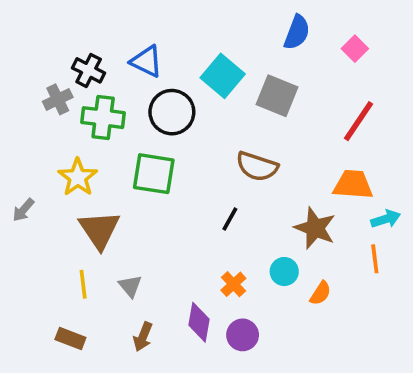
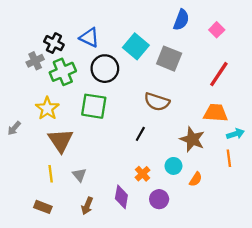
green cross: (103, 118) -> (63, 72), turned -30
purple circle: (243, 335) -> (159, 199), moved

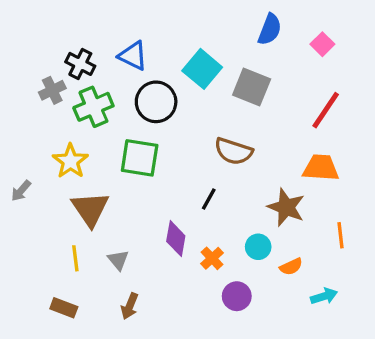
cyan arrow: (235, 134) -> (324, 296), moved
orange semicircle: (196, 179) -> (291, 267), turned 32
purple diamond: (121, 197) -> (176, 239), moved

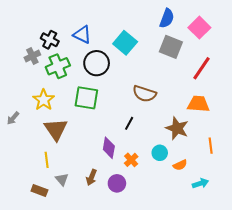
pink square: (322, 44) -> (199, 28), size x1.5
gray square: (252, 87) -> (171, 47), moved
gray triangle: (118, 260) -> (62, 179), moved
purple circle: (237, 296) -> (117, 183), moved
brown arrow: (130, 306) -> (91, 177), moved

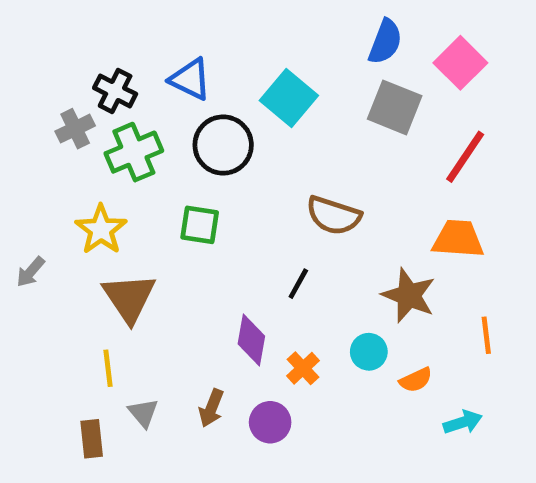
green square: (86, 98) -> (200, 225), size x0.7
brown rectangle: (39, 190) -> (92, 439), turned 63

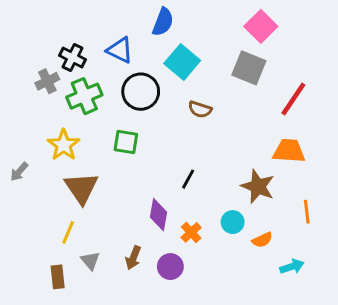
blue semicircle: (385, 42) -> (163, 22), moved
pink square: (460, 63) -> (261, 26), moved
brown semicircle: (334, 215) -> (200, 109), moved, size x0.7
yellow line: (108, 368) -> (68, 232), turned 30

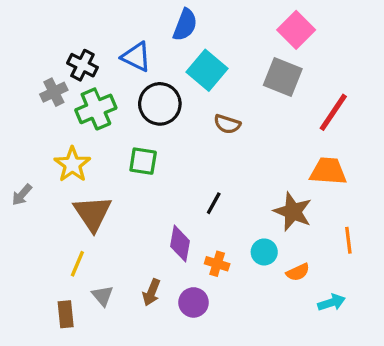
orange cross: (191, 232) -> (217, 264), turned -30

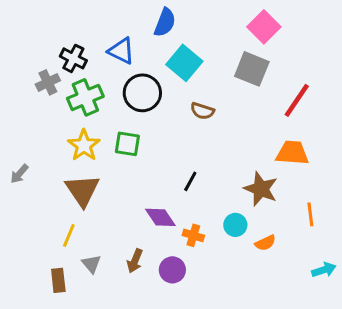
yellow star: (72, 164) -> (84, 145), moved
purple diamond: (180, 244) -> (160, 217), turned -44
cyan arrow: (332, 302) -> (324, 270), moved

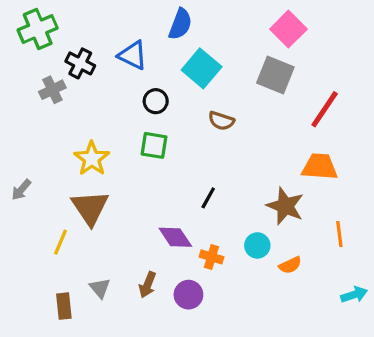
black circle: (142, 93) -> (156, 101), size x0.6
green cross: (85, 97) -> (38, 29), moved
green square: (127, 144) -> (154, 145), moved
yellow line: (69, 235) -> (61, 242), moved

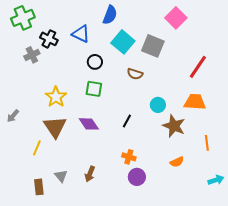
gray square: (275, 75) -> (153, 46), moved
purple diamond: (175, 237) -> (89, 124), moved
cyan circle: (257, 245) -> (158, 105), moved
purple circle: (188, 295) -> (137, 177), moved

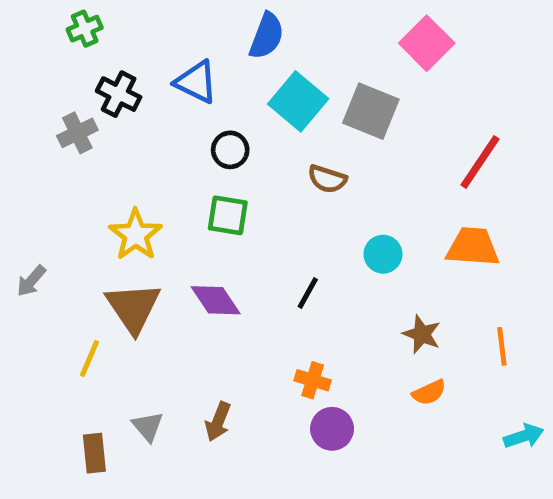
green cross: (23, 18) -> (85, 29), moved, size x0.6
brown star: (174, 126) -> (422, 334), moved, size x0.7

